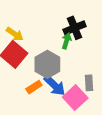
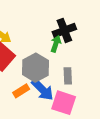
gray rectangle: (89, 83) -> (68, 76), moved
pink square: (75, 98) -> (64, 103), turned -30

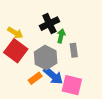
black cross: (64, 30) -> (49, 24), moved
gray rectangle: (68, 76) -> (74, 50), moved

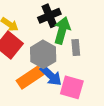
green arrow: (61, 36) -> (62, 30), size x1.6
orange rectangle: (35, 78) -> (30, 78), size x1.6

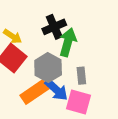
gray rectangle: (76, 47) -> (81, 76), moved

